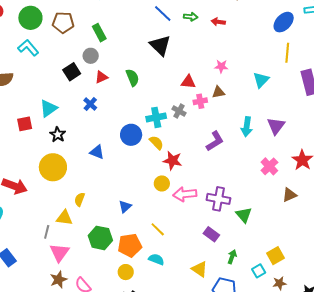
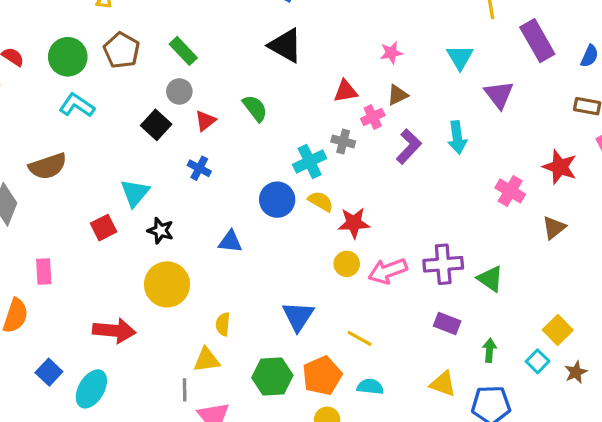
brown pentagon: (63, 22) -> (122, 50), turned -30
purple triangle: (276, 126) -> (499, 95), moved
purple L-shape: (215, 141) -> (409, 146), moved
blue triangle: (125, 207) -> (298, 316), size x1.5

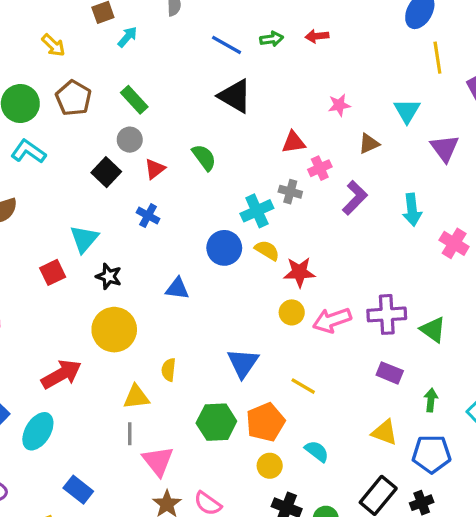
brown triangle: (398, 95) -> (369, 144), moved
cyan arrow: (457, 137) -> (412, 210), moved
red arrow: (114, 331) -> (61, 374), turned -36
yellow triangle: (207, 360) -> (136, 397), moved
cyan semicircle: (370, 387) -> (317, 451), moved, turned 30

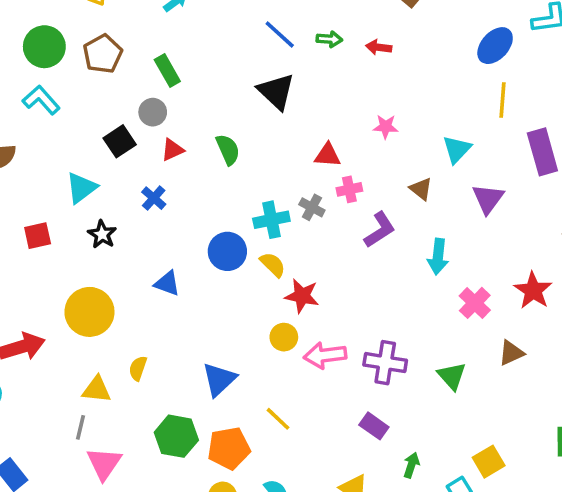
brown triangle: (369, 144) -> (421, 189), moved, turned 50
cyan triangle: (84, 239) -> (81, 188), moved
black star: (109, 276) -> (102, 234), moved
green triangle: (433, 330) -> (452, 376), moved

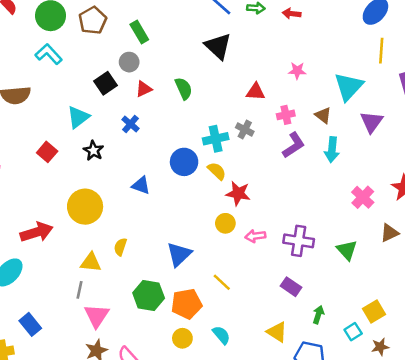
cyan triangle: (457, 149) -> (349, 87), size x1.4
pink cross: (349, 189) -> (286, 115), moved
red square: (38, 236) -> (47, 152), turned -36
cyan arrow: (438, 257) -> (332, 150), moved
pink arrow: (325, 355) -> (255, 236), size x0.7

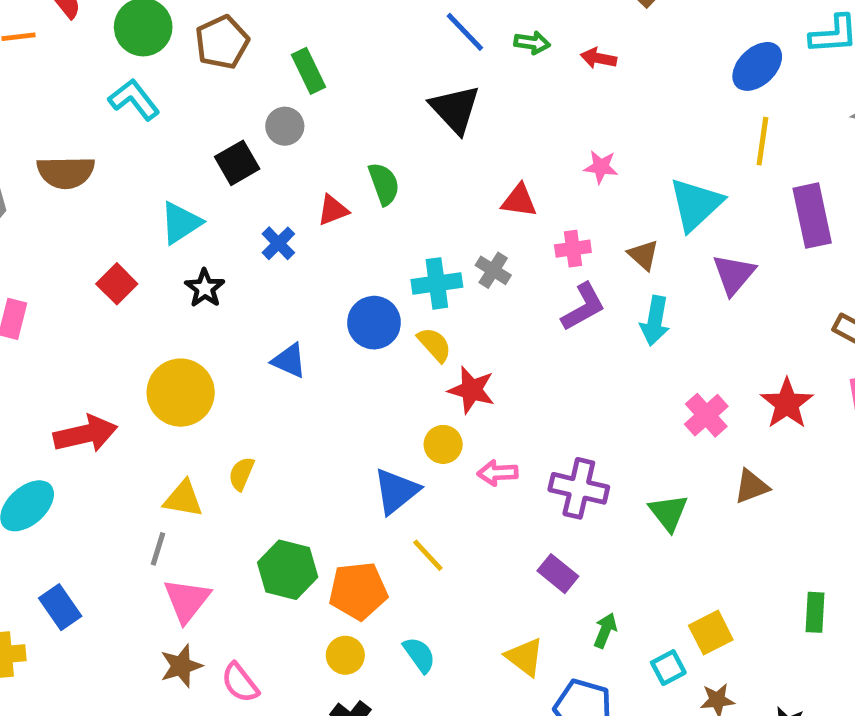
red triangle: (144, 89) -> (333, 210), moved
blue triangle: (179, 254) -> (396, 491), moved

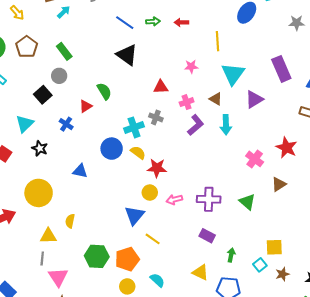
yellow line: (762, 141) -> (217, 41), moved
purple triangle: (734, 274) -> (254, 99), turned 30
yellow square: (711, 633) -> (274, 247), turned 36

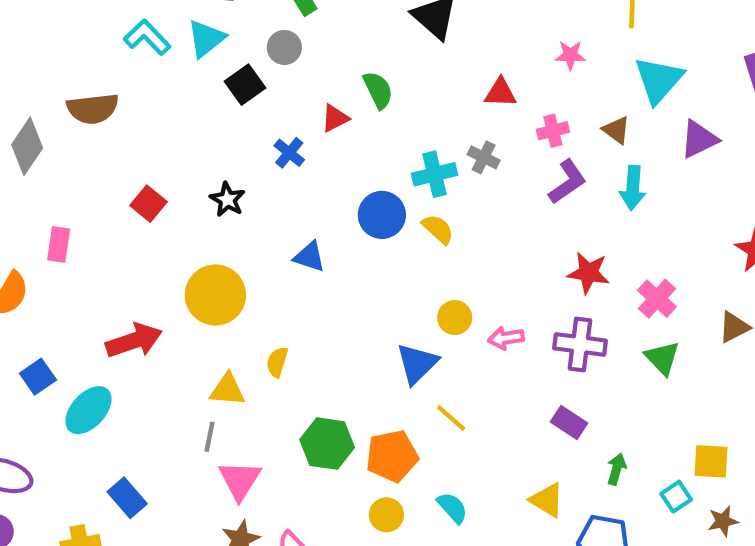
cyan triangle: (25, 124) -> (206, 39), moved
pink cross: (255, 159) -> (657, 299), moved
red star: (157, 168) -> (588, 273), moved

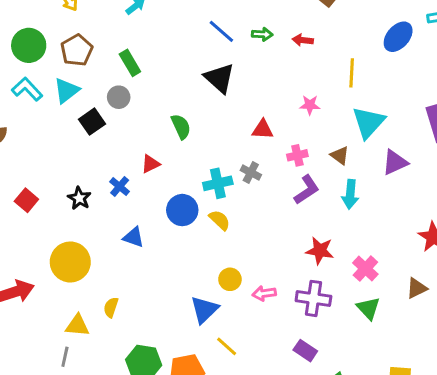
red triangle: (335, 118) -> (150, 164), moved
blue cross: (289, 153) -> (120, 187), moved

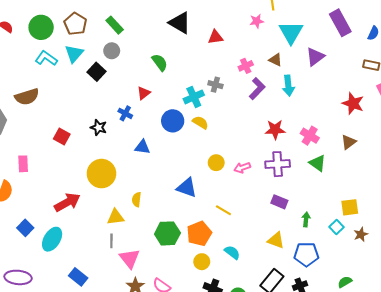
pink star: (310, 105) -> (257, 21), moved
red triangle: (263, 129) -> (215, 37), moved
blue triangle: (204, 310) -> (187, 188), moved, turned -45

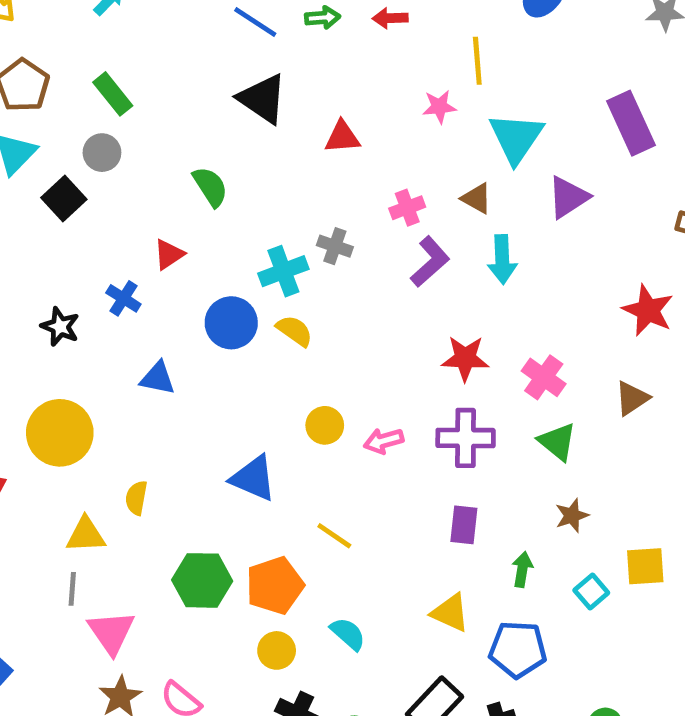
purple rectangle: (279, 202) -> (464, 525), turned 70
yellow square: (350, 207) -> (645, 566), moved
brown star: (361, 234) -> (572, 516), moved

